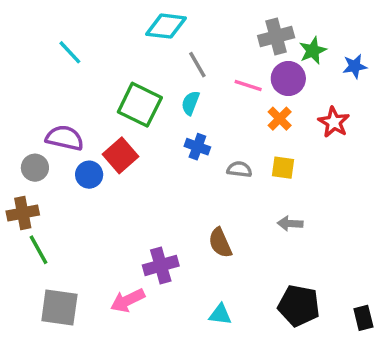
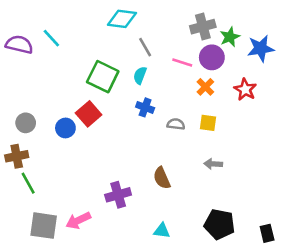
blue star: (355, 66) -> (261, 48), size x1.5
purple semicircle: (65, 138) -> (19, 45), moved
pink arrow: (128, 300) -> (78, 220), moved

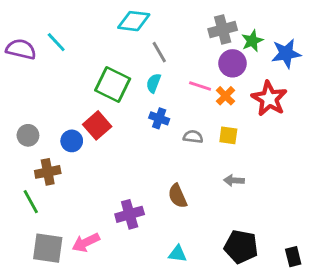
pink line: (182, 63) -> (200, 86), moved
red star: (245, 89) -> (269, 99), size x1.4
brown cross: (17, 156) -> (48, 172), moved

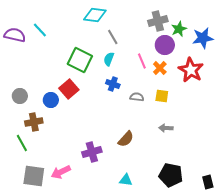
pink line: (200, 86) -> (142, 61), turned 49
brown semicircle: (178, 196) -> (126, 139), turned -114

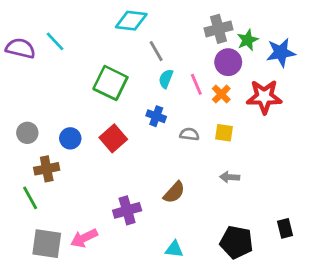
cyan semicircle: (109, 59) -> (166, 79), moved
red star: (191, 70) -> (264, 97), turned -30
red square: (69, 89) -> (113, 138), moved
black rectangle: (208, 182) -> (285, 228), moved

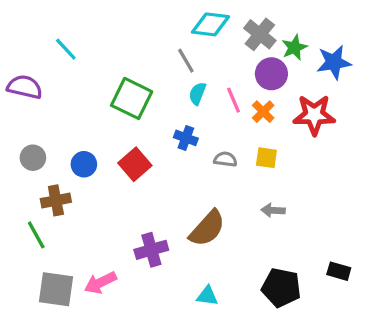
cyan diamond: (131, 21) -> (211, 24), moved
gray cross: (218, 29) -> (260, 34), turned -36
purple semicircle: (20, 48) -> (25, 87), moved
brown semicircle: (174, 192) -> (207, 228), size x1.4
black rectangle: (285, 228) -> (339, 271), turned -60

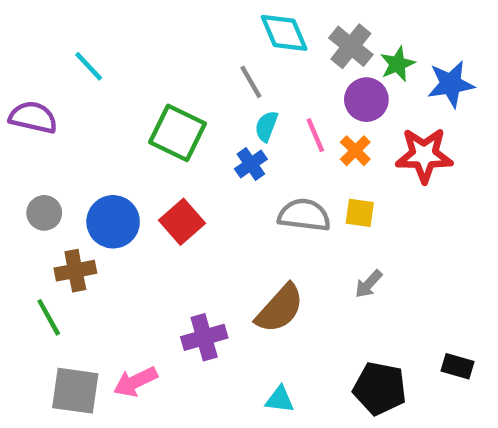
cyan diamond: (211, 24) -> (284, 33), turned 60
blue cross: (186, 138) -> (251, 164), moved, turned 35
gray semicircle: (225, 159) -> (304, 215), size x1.6
blue circle: (84, 164) -> (113, 222), size x1.5
gray arrow: (273, 210) -> (369, 284), turned -50

